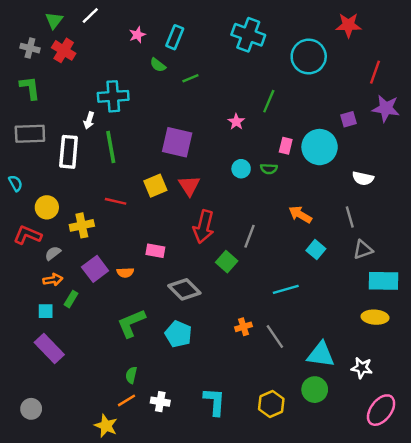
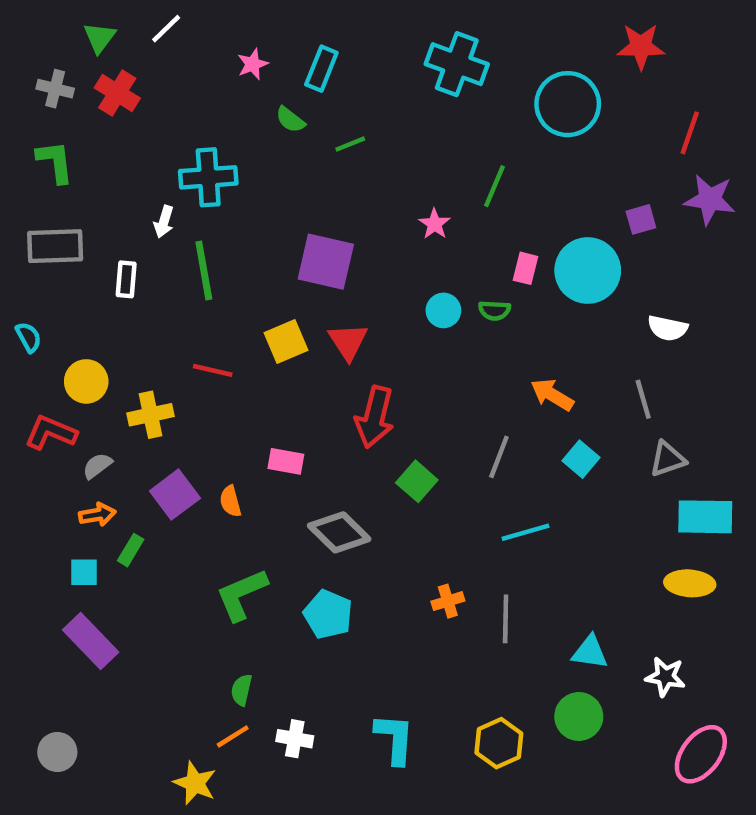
white rectangle: (69, 152) -> (126, 279), size x0.6
gray line: (250, 236) -> (499, 457), moved
orange semicircle: (125, 272) -> (230, 501), turned 77
gray line: (275, 336) -> (506, 619), turned 35
cyan triangle: (321, 355) -> (590, 652), size x0.7

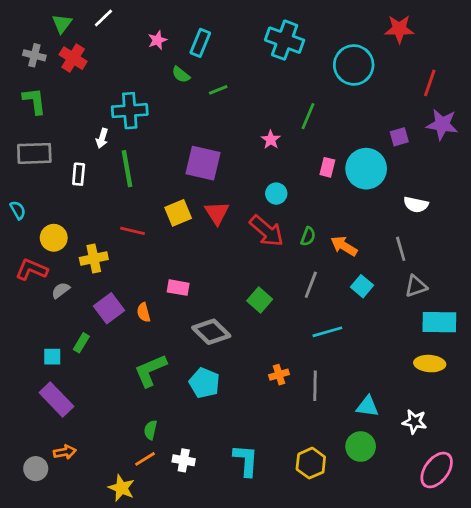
green semicircle: (494, 310) -> (308, 236), moved, turned -72
red arrow: (375, 417) -> (267, 231), moved, turned -63
orange arrow: (97, 515) -> (65, 452), moved

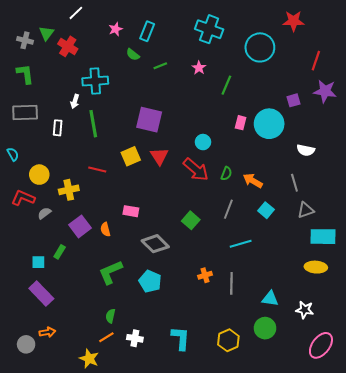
green triangle: (62, 23) -> (46, 33), moved
red cross: (73, 58) -> (68, 46), moved
pink star: (271, 140) -> (199, 68), moved

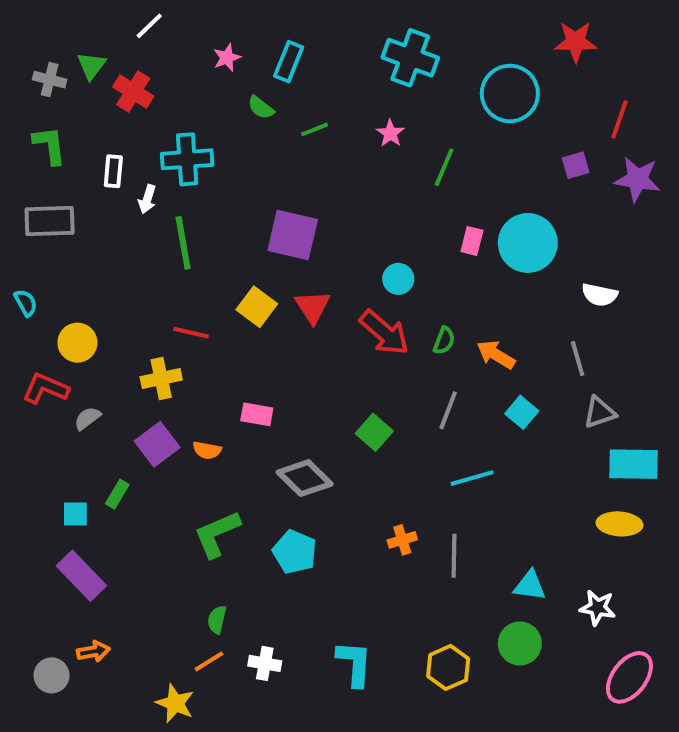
purple square: (293, 100) -> (576, 165), moved
white rectangle: (58, 128) -> (113, 171), moved
yellow square: (131, 156) -> (257, 307), turned -30
yellow cross: (69, 190) -> (161, 378), moved
orange semicircle: (105, 229) -> (207, 450), turned -64

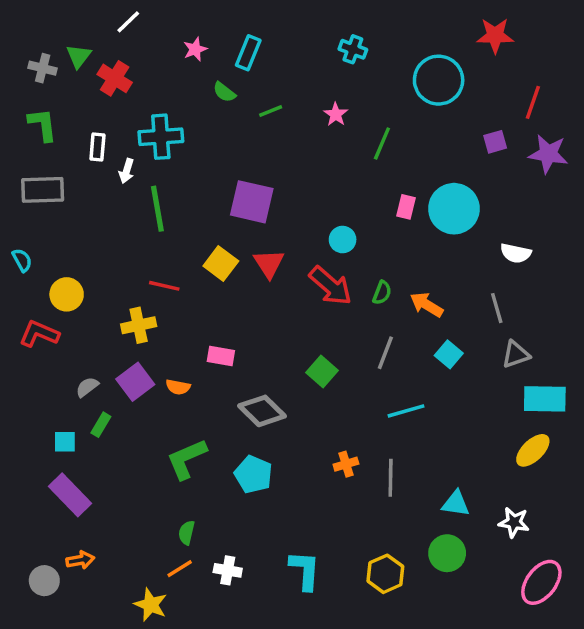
cyan cross: (410, 58) -> (353, 49), size x0.6
gray semicircle: (87, 418) -> (87, 387), moved
yellow ellipse: (619, 524) -> (533, 450), turned -48

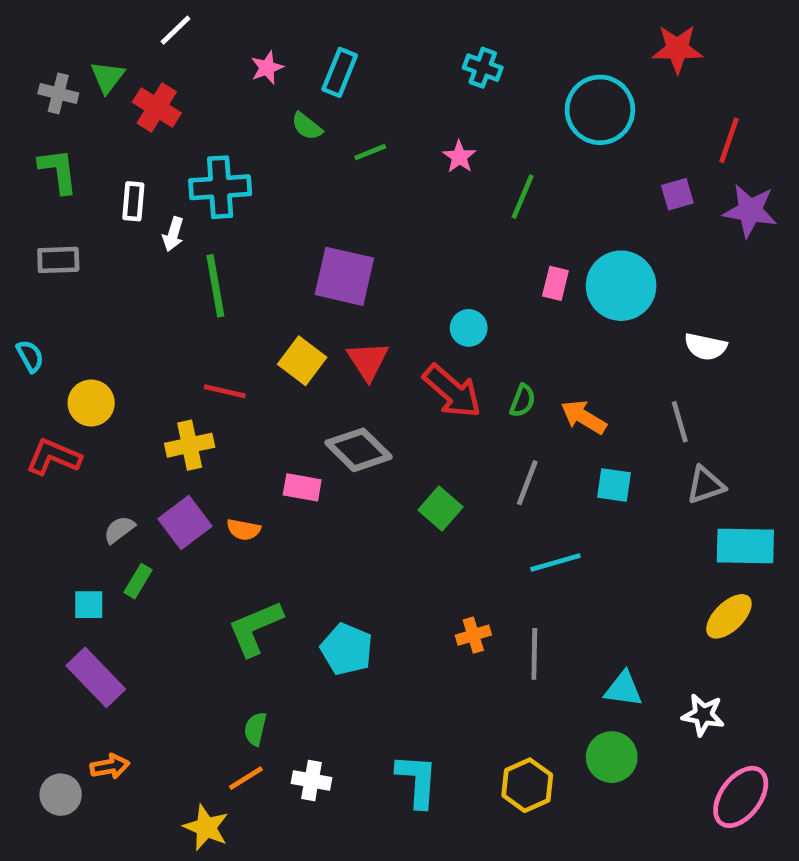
gray rectangle: (43, 190) -> (58, 260), size x0.7
cyan square: (449, 354) -> (614, 485), turned -32
gray diamond: (262, 411) -> (358, 450), moved

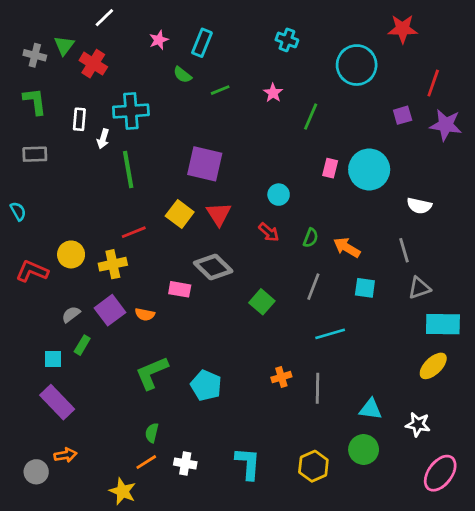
red line: (225, 391) -> (134, 232), turned -35
red arrow: (452, 391) -> (269, 232), size x0.6
yellow circle: (91, 403) -> (71, 254), moved

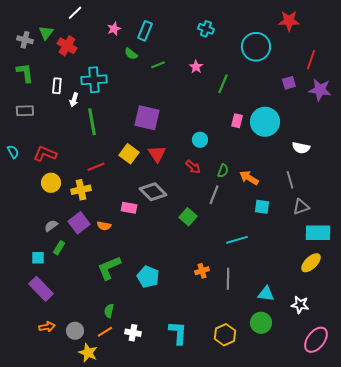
red L-shape: (32, 271) -> (45, 154), moved
gray line: (313, 287) -> (214, 195), moved
gray circle: (36, 472) -> (75, 331), moved

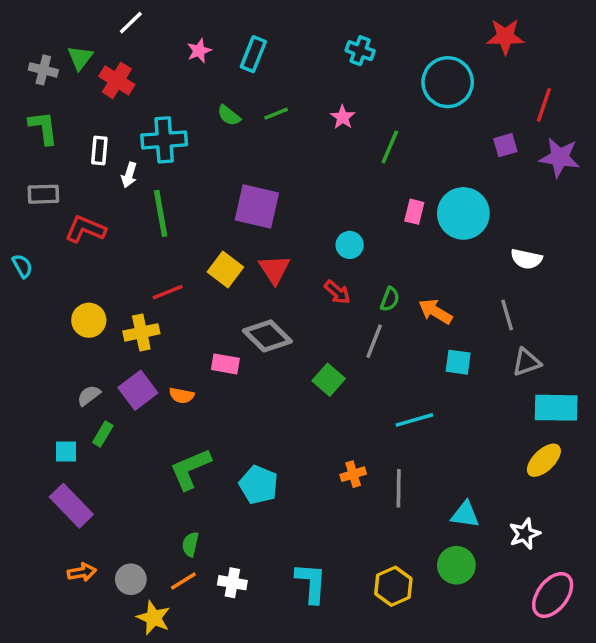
green semicircle: (131, 54) -> (229, 115), moved
red L-shape: (45, 154) -> (85, 229), moved
white star: (300, 305) -> (525, 534), turned -30

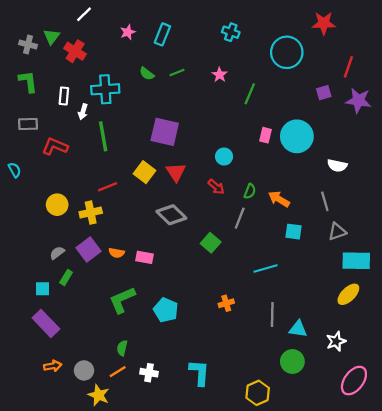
pink rectangle: (225, 364) -> (145, 257), moved
gray line: (399, 488) -> (272, 314), moved
yellow hexagon: (393, 586) -> (258, 393), moved

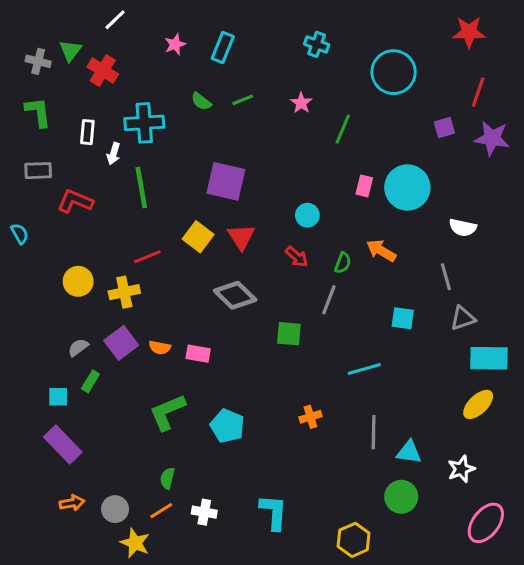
red star: (324, 23) -> (469, 32), moved
orange arrow: (279, 199) -> (381, 251), moved
green square: (211, 243) -> (289, 334), turned -36

